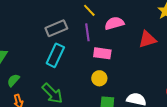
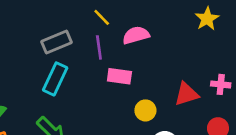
red triangle: (147, 39) -> (186, 94), moved
yellow circle: (99, 78) -> (145, 110), moved

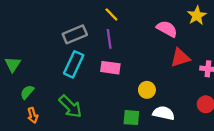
pink semicircle: (136, 35) -> (167, 29), moved, turned 45
pink rectangle: (119, 76) -> (110, 68), moved
red triangle: (186, 94) -> (180, 58), moved

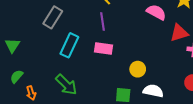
gray rectangle: (75, 34) -> (53, 17), moved, turned -35
red triangle: (180, 58) -> (179, 33), moved
green semicircle: (27, 92) -> (17, 76), moved

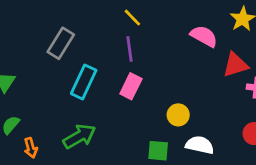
pink rectangle: (104, 48) -> (131, 86), turned -72
green arrow: (66, 85) -> (79, 136), turned -75

